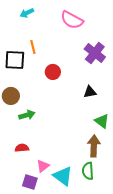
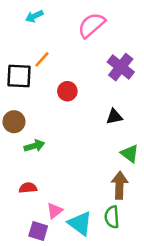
pink semicircle: (72, 20) -> (92, 25), turned 110
orange line: (33, 47) -> (42, 59), turned 56

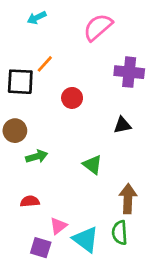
purple cross: (121, 67) -> (129, 72), turned -32
green triangle: (130, 153) -> (92, 165), moved

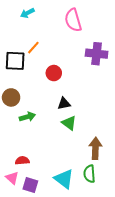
pink semicircle: (98, 27) -> (73, 20), turned -65
black triangle: (122, 125) -> (64, 104), moved
red semicircle: (30, 201) -> (22, 161), moved
pink triangle: (58, 226) -> (12, 178), moved, turned -40

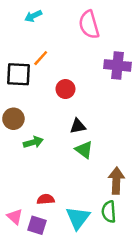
red semicircle: (22, 161) -> (46, 199), moved
cyan triangle: (64, 179) -> (78, 218), turned 30

